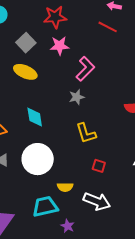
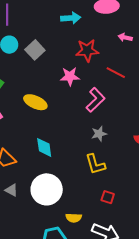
red star: (55, 17) -> (87, 50), moved
red line: (108, 27) -> (116, 73), moved
gray square: (26, 43) -> (35, 50), moved
gray star: (77, 97) -> (99, 134), moved

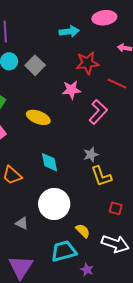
gray star: (99, 134) -> (91, 155), moved
gray triangle: (11, 190) -> (22, 223), moved
yellow semicircle: (74, 218) -> (83, 231), turned -133

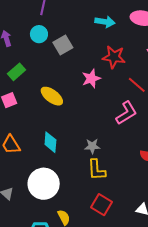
pink star: (71, 90) -> (91, 79), turned -30
pink L-shape: (98, 112) -> (126, 113), moved
red square: (116, 208) -> (102, 205), size x1.5

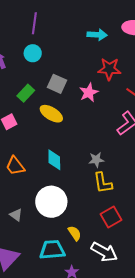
gray square: (63, 45) -> (57, 84), moved, turned -30
green rectangle: (16, 72) -> (26, 93), moved
red square: (102, 205) -> (111, 217), turned 35

